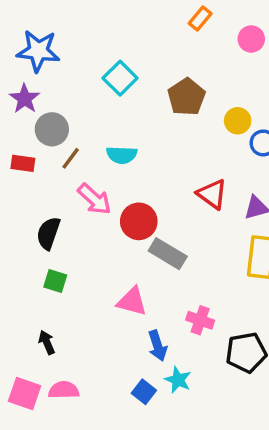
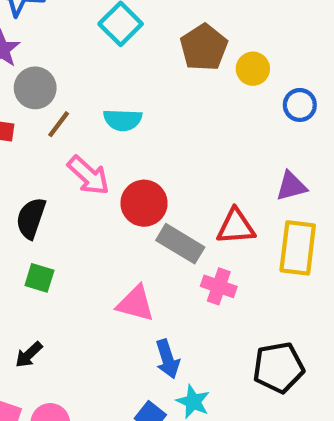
yellow circle: (238, 121) -> (253, 69), moved
red triangle: (212, 194) -> (236, 227), moved, turned -40
pink cross: (200, 320) -> (219, 286), moved
black arrow: (47, 342) -> (29, 355), turned -110

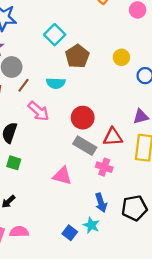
brown pentagon: (204, 47) -> (77, 56), moved
red circle: (144, 203) -> (83, 118), moved
blue arrow: (167, 359) -> (101, 203), moved

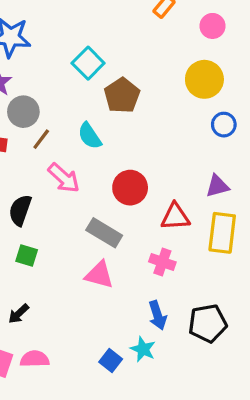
yellow circle: (121, 57) -> (204, 79), moved, size x1.5
cyan semicircle: (56, 83) -> (90, 136), turned 54
gray rectangle: (85, 146) -> (104, 233), moved

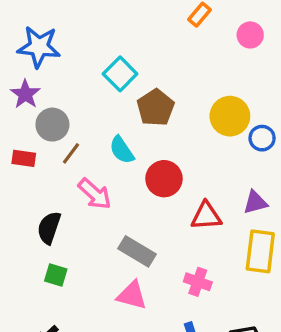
yellow circle: (204, 79) -> (230, 116), moved
red circle: (130, 188) -> (164, 179), moved
red triangle: (175, 217) -> (206, 216), moved

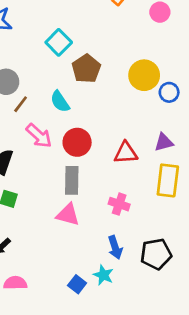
red circle: (164, 179) -> (77, 142), moved
gray rectangle: (137, 251) -> (72, 180), turned 60

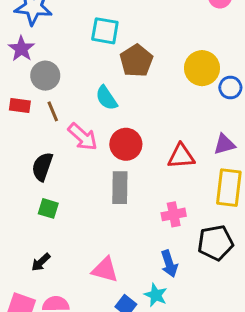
cyan square: (59, 42) -> (105, 31), turned -35
brown line: (21, 104) -> (53, 111), moved, turned -60
pink cross: (119, 204) -> (174, 214), turned -30
pink triangle: (68, 215) -> (105, 270), moved
black pentagon: (156, 254) -> (215, 243), moved

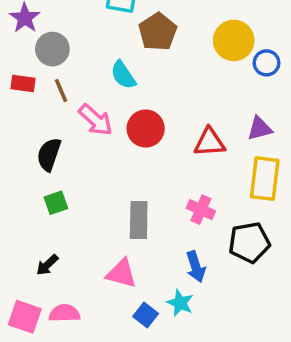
gray rectangle: (120, 188) -> (139, 220), moved
green square: (48, 208) -> (56, 203), turned -36
pink cross: (174, 214) -> (201, 210), turned 35

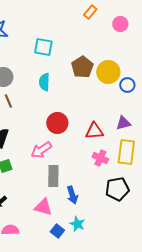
brown pentagon: (158, 32) -> (82, 67), moved
cyan semicircle: (123, 75) -> (44, 82), moved, turned 36
pink arrow: (96, 120) -> (41, 150), moved, turned 105
pink cross: (201, 210) -> (100, 158), moved
blue arrow: (196, 267) -> (72, 195), moved

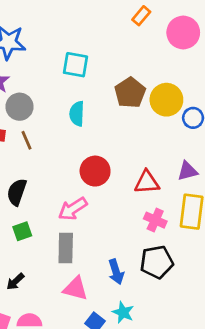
pink circle: (120, 24) -> (183, 33), size x1.5
gray rectangle: (53, 176) -> (66, 248), moved
black pentagon: (117, 189) -> (157, 262), moved

